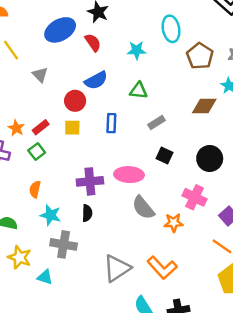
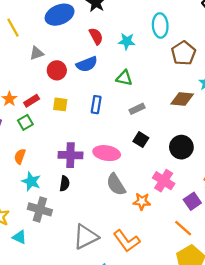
red semicircle: (93, 43) -> (96, 36), moved
gray triangle: (40, 75) -> (37, 53), turned 48
red circle: (75, 101) -> (57, 70), moved

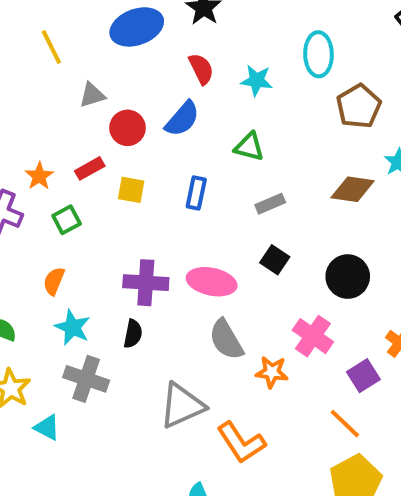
blue semicircle: (87, 64) -> (182, 119), turned -30
red rectangle: (32, 101) -> (90, 168), moved
gray triangle: (86, 237) -> (182, 406), moved

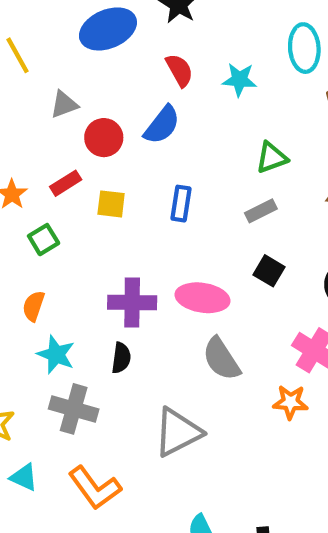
green triangle: (249, 147) -> (272, 158), moved, turned -32
orange star: (272, 372) -> (290, 402), moved
cyan triangle: (47, 427) -> (24, 477), moved
orange L-shape: (241, 443) -> (95, 488), moved

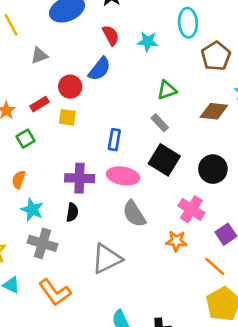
red circle: (104, 138) -> (70, 87), moved
blue rectangle: (181, 204) -> (114, 140), moved
gray rectangle: (261, 211) -> (160, 123), turned 72
black square: (269, 271) -> (164, 160), size x1.6

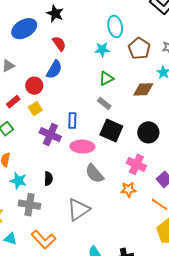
cyan star: (148, 42) -> (102, 49), moved
yellow square: (67, 117) -> (35, 109), turned -32
purple cross: (80, 178) -> (50, 135), moved, turned 30

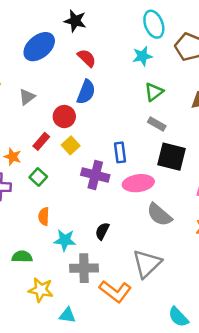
black semicircle: (48, 179) -> (102, 231), turned -144
orange L-shape: (44, 240) -> (115, 291), moved

